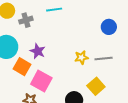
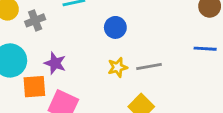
blue circle: (109, 27) -> (115, 27), moved
orange square: (22, 67) -> (34, 87), turned -30

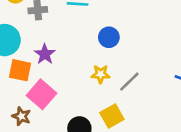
gray line: (149, 66) -> (129, 82), turned -50

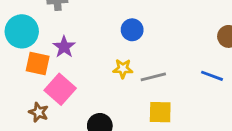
gray line: (129, 82) -> (153, 77), turned 30
yellow square: (112, 116) -> (160, 112), moved, turned 30

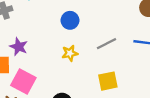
gray line: (153, 77) -> (106, 44), moved

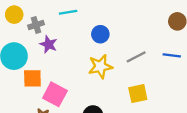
purple star: (19, 47) -> (48, 44), moved
yellow star: (70, 53) -> (100, 66), size x1.5

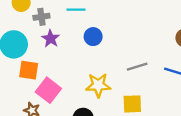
blue circle: (100, 34) -> (93, 37), moved
yellow star: (100, 66) -> (98, 85), moved

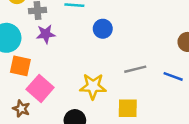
blue circle: (93, 37) -> (103, 29), moved
purple star: (51, 39) -> (46, 34), turned 30

